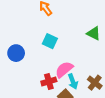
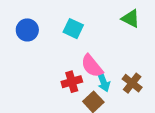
blue circle: (16, 53) -> (27, 30), moved
pink semicircle: (64, 69) -> (92, 66), turned -90

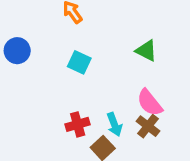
blue circle: (27, 30) -> (17, 51), moved
pink semicircle: (92, 66) -> (150, 103), moved

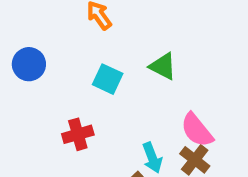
green triangle: (146, 51) -> (163, 66), moved
red cross: (78, 124) -> (78, 134), moved

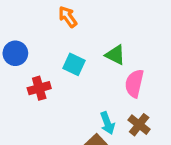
pink semicircle: (197, 130) -> (134, 83), moved, turned 52
red cross: (78, 134) -> (39, 88), moved

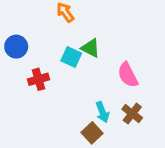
green triangle: (115, 55) -> (91, 48), moved
pink semicircle: (134, 83) -> (128, 75), turned -40

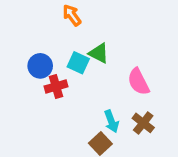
blue circle: (16, 47) -> (40, 66), moved
red cross: (38, 79) -> (56, 86), moved

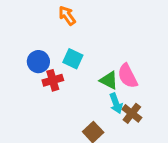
green triangle: (99, 53) -> (109, 80), moved
cyan arrow: (111, 121) -> (116, 103), moved

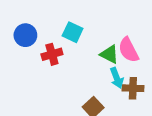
blue circle: (38, 62) -> (25, 35), moved
brown cross: (132, 113) -> (133, 88), turned -36

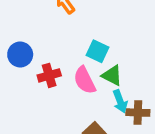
cyan square: (73, 32) -> (98, 51), moved
pink semicircle: (128, 50) -> (85, 80), moved

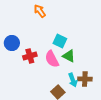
cyan arrow: (120, 101) -> (73, 80), moved

